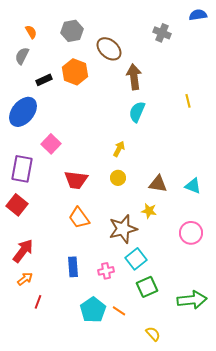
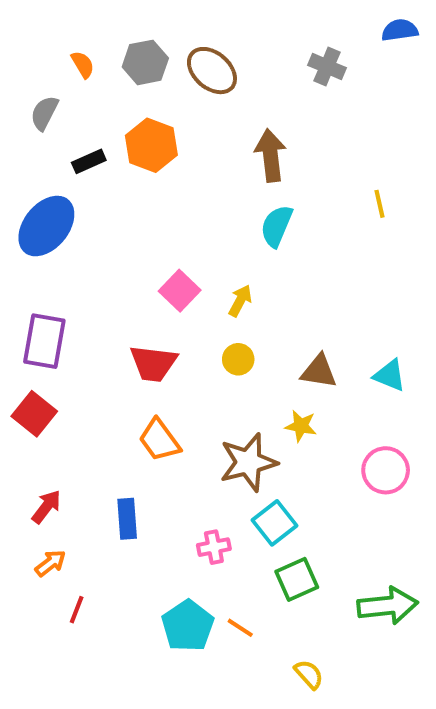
orange semicircle: (31, 32) -> (83, 64), moved
brown ellipse: (109, 49) -> (212, 71), moved
pink square: (51, 144) -> (180, 291), moved
red arrow: (23, 251) -> (46, 507), size x0.7
blue rectangle: (73, 267) -> (127, 519), moved

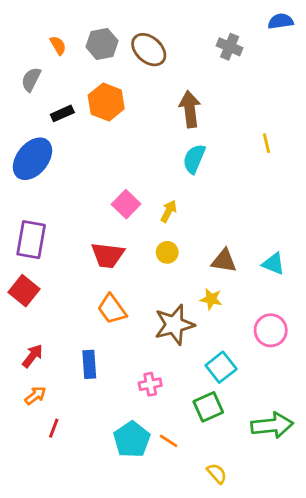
cyan square: (275, 523) -> (221, 367), moved

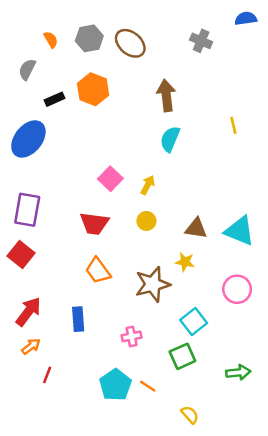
cyan triangle: (274, 264) -> (240, 231), size x1.5
red arrow: (32, 356) -> (28, 312), size x1.4
green arrow: (272, 425) -> (238, 372), size x0.7

